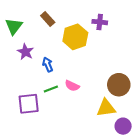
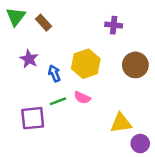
brown rectangle: (48, 19) -> (44, 23), moved
green triangle: (14, 26) -> (16, 17), moved
yellow hexagon: (75, 37) -> (86, 64), moved
brown circle: (119, 85) -> (135, 65), moved

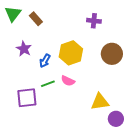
blue arrow: (54, 73) -> (45, 61), turned -128

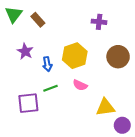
blue arrow: (45, 61) -> (47, 64), turned -40
pink semicircle: (68, 81) -> (80, 85), moved

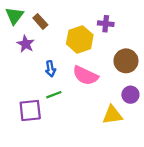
purple star: (25, 51) -> (26, 44), moved
yellow hexagon: (75, 56) -> (80, 39), moved
pink semicircle: (80, 85) -> (85, 76), moved, size x1.6
purple circle: (122, 125) -> (130, 95), moved

